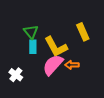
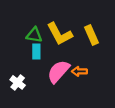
green triangle: (31, 32) -> (34, 35), turned -42
yellow L-shape: (56, 47) -> (60, 34), moved

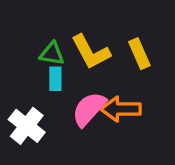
orange arrow: (79, 71) -> (121, 109), size x1.6
white cross: (18, 82) -> (27, 126), size x1.5

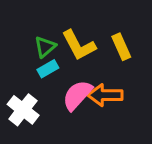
green triangle: (52, 54) -> (45, 47), turned -50
cyan rectangle: (55, 79) -> (48, 69), turned 60

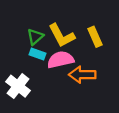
cyan rectangle: (48, 69) -> (38, 54), turned 49
pink semicircle: (77, 95) -> (60, 60), moved, turned 35

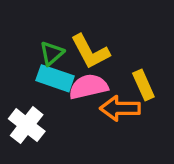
yellow rectangle: (95, 37) -> (143, 85), moved
cyan rectangle: (38, 54) -> (55, 78), size x1.5

